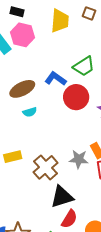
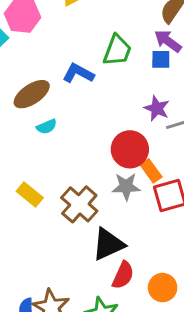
green trapezoid: (84, 66) -> (117, 50), turned -30
red circle: (76, 97) -> (130, 149), moved
yellow rectangle: (13, 157) -> (30, 194), turned 60

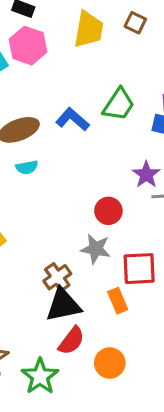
red circle: (130, 149) -> (108, 211), size x0.7
orange rectangle: (151, 171) -> (118, 301), moved
brown cross: (79, 204) -> (57, 277), moved, size x0.7

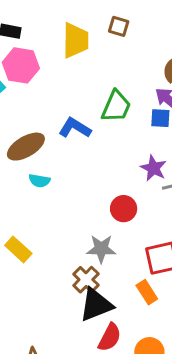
cyan semicircle: (27, 167) -> (39, 181), turned 30
gray star: (96, 249) -> (101, 249), moved

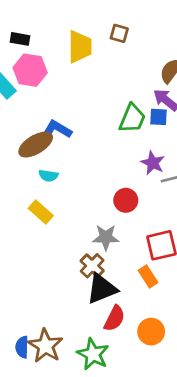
green trapezoid: (116, 106) -> (132, 118), moved
blue L-shape: (75, 128) -> (57, 130), moved
yellow rectangle: (18, 249) -> (41, 212), moved

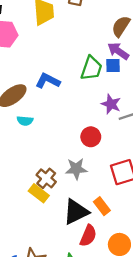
blue L-shape: (57, 130) -> (48, 81), moved
yellow rectangle: (41, 212) -> (39, 193), moved
brown cross: (92, 266) -> (46, 178), moved
orange rectangle: (148, 276) -> (102, 206), moved

